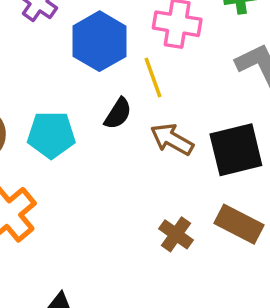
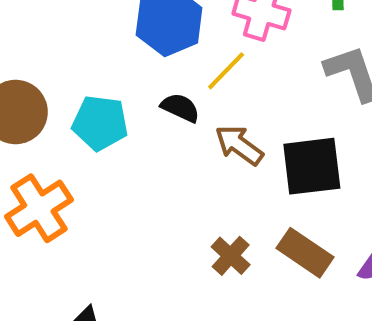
yellow line: (153, 77) -> (226, 71), turned 57
black semicircle: (118, 114) -> (180, 108), turned -104

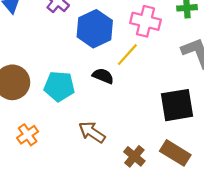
brown arrow: (239, 145) -> (92, 132), moved
orange cross: (39, 208) -> (28, 135), size x0.6

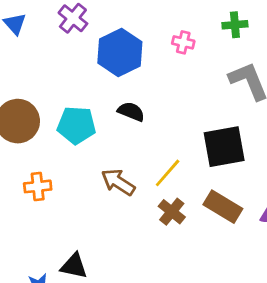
pink cross: (145, 21) -> (183, 42), size x0.6
yellow line: (127, 55) -> (168, 173), moved
orange cross: (28, 135) -> (38, 186), turned 30

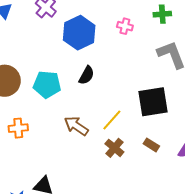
black semicircle: (131, 112) -> (86, 75), turned 96
brown rectangle: (223, 207) -> (151, 145), size x0.6

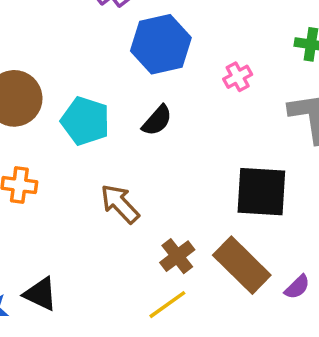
pink cross: (125, 26) -> (238, 77), moved, turned 35
yellow line: (112, 120) -> (167, 305), moved
brown rectangle: (151, 145) -> (242, 265), size x2.0

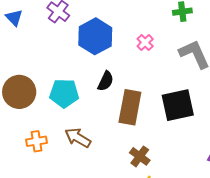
brown arrow: (120, 204) -> (78, 138), moved
brown rectangle: (242, 265) -> (130, 107), moved, turned 72

